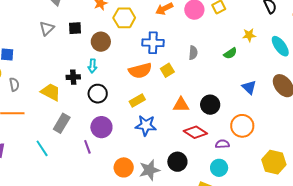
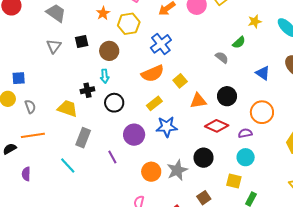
blue cross: (153, 43) -> (161, 44), turned -30
gray semicircle: (193, 53) -> (222, 57), moved, turned -48
yellow square: (167, 70) -> (180, 81), moved
purple circle: (101, 127) -> (134, 135), moved

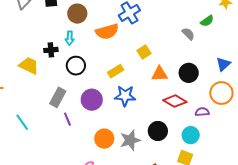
orange semicircle: (153, 73) -> (107, 32), moved
blue triangle: (263, 73) -> (223, 64), moved, turned 35
gray rectangle: (83, 138) -> (58, 97), moved
cyan circle: (246, 157) -> (191, 135), moved

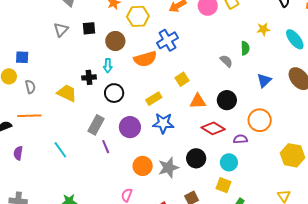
green semicircle: (207, 21) -> (245, 48), turned -56
blue triangle: (223, 64) -> (264, 80), moved

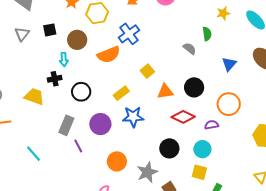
cyan arrow: (108, 66) -> (64, 59), moved
gray star: (168, 168) -> (147, 172), moved

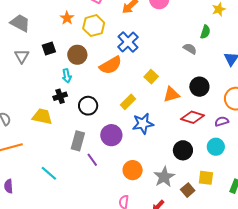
green semicircle: (207, 34) -> (205, 32), turned 32
yellow square: (199, 172) -> (206, 178), moved

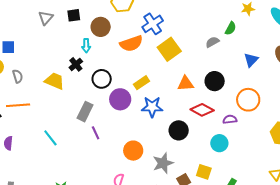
gray semicircle: (190, 49) -> (212, 42), turned -72
yellow square: (151, 77) -> (169, 49), moved, size x1.6
black cross: (60, 96) -> (76, 64), turned -32
purple circle: (111, 135) -> (120, 99), moved
black circle: (183, 150) -> (179, 130), moved

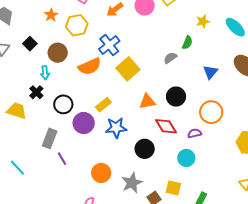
black square: (74, 15) -> (30, 44), turned -32
red diamond: (202, 110) -> (166, 126), turned 35

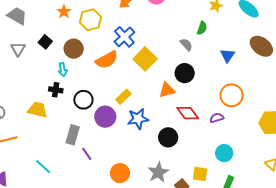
gray semicircle: (170, 58) -> (186, 45), turned 88
black cross: (36, 92) -> (56, 90), turned -32
black circle: (176, 97) -> (185, 73), moved
cyan circle: (186, 158) -> (224, 153), moved
orange circle: (101, 173) -> (120, 173), moved

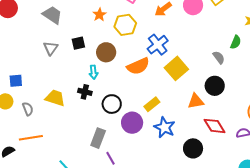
black square: (45, 42) -> (78, 43), turned 32
yellow trapezoid: (37, 110) -> (55, 98), moved
blue star: (138, 119) -> (164, 127), turned 30

